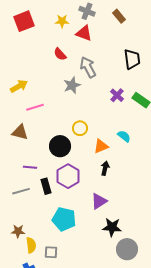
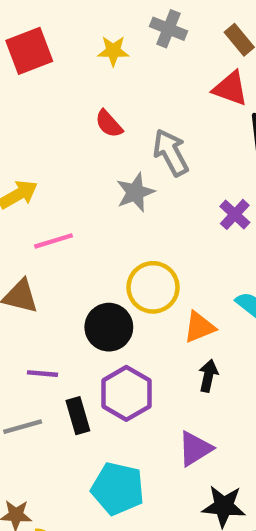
red triangle: (84, 33) -> (230, 88), moved
yellow circle: (80, 128) -> (153, 287), size x1.5

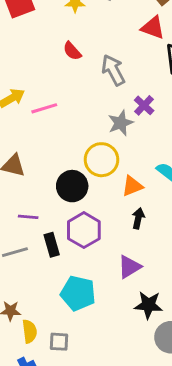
gray star: (135, 192) -> (121, 123), moved
purple cross: (235, 214) -> (144, 105), moved
pink line: (54, 241) -> (44, 108), moved

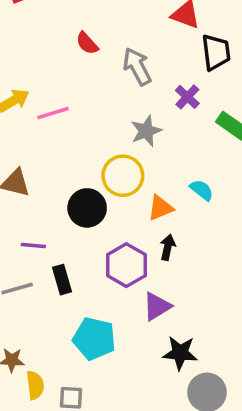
purple cross: (144, 105) -> (187, 97), moved
purple hexagon: (84, 230) -> (126, 265), moved

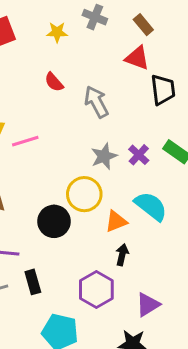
purple cross: (187, 97) -> (139, 155), moved
cyan semicircle: (202, 190) -> (151, 206), size x1.6
purple hexagon: (126, 265) -> (96, 289), moved
purple triangle: (157, 306) -> (148, 305), moved

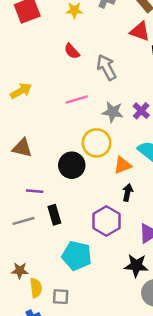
pink line: (25, 141) -> (77, 100), moved
gray star: (104, 156) -> (113, 112), turned 30

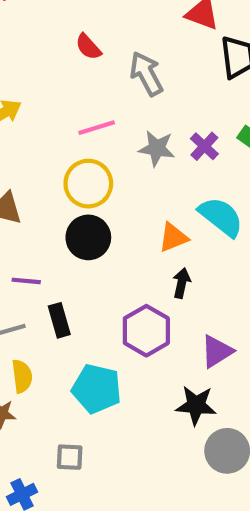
yellow circle: (97, 143) -> (88, 184), moved
yellow semicircle: (36, 288) -> (22, 376), moved

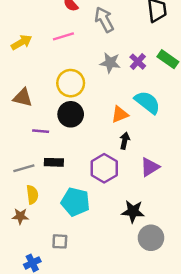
pink line: (97, 128) -> (63, 36), moved
purple line: (26, 281) -> (41, 131), moved
black rectangle: (59, 320) -> (54, 162), turned -72
purple triangle: (217, 351) -> (150, 167), moved

